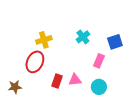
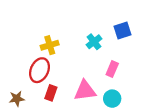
blue square: (115, 42) -> (122, 30), moved
pink triangle: (75, 80) -> (85, 91), size x1.5
red rectangle: (57, 81) -> (51, 93), moved

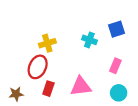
cyan cross: (94, 42) -> (89, 40), turned -32
pink rectangle: (112, 69) -> (115, 66), moved
cyan circle: (112, 99) -> (119, 93), moved

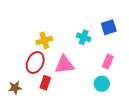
pink triangle: (81, 86) -> (64, 65), moved
cyan circle: (119, 93) -> (102, 84), moved

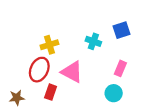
pink triangle: (64, 65) -> (72, 72), turned 35

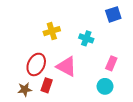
blue square: (121, 30) -> (113, 14), moved
yellow cross: (49, 45) -> (52, 31), moved
brown star: (17, 98) -> (25, 89), moved

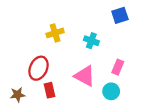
pink triangle: (66, 67) -> (85, 76), moved
red rectangle: (47, 85) -> (50, 90), turned -32
brown star: (25, 89) -> (18, 95), moved

